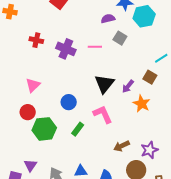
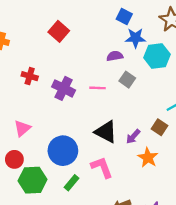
black triangle: (104, 84) -> (106, 132), turned -45
blue circle: (69, 102) -> (63, 151), size x1.6

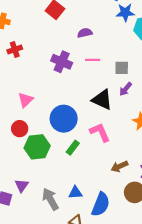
purple semicircle: (115, 56) -> (85, 33), moved
red cross: (30, 76) -> (15, 50), moved, turned -32
gray square: (127, 80) -> (122, 68), moved, turned -32
purple arrow: (133, 137) -> (126, 89), moved

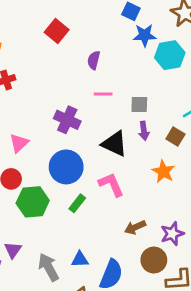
purple semicircle: (85, 33) -> (94, 60), turned -64
purple cross: (62, 62) -> (67, 120), moved
purple arrow: (126, 89) -> (144, 131), turned -48

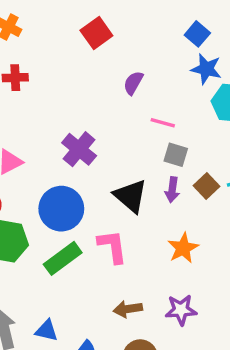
pink line: (103, 94) -> (163, 123), moved
brown square: (175, 136) -> (207, 186), moved
green rectangle: (77, 203) -> (63, 258), size x1.5
purple star: (172, 234) -> (181, 310), moved

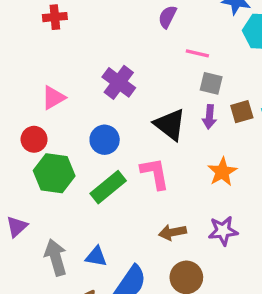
brown square: (207, 186) -> (242, 112), turned 30
blue circle: (61, 209) -> (105, 140), size x0.7

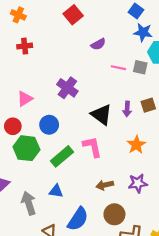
purple semicircle: (167, 17) -> (98, 44), turned -144
gray square: (211, 83) -> (140, 67), moved
blue circle: (105, 140) -> (49, 125), moved
blue triangle: (96, 256) -> (56, 191), moved

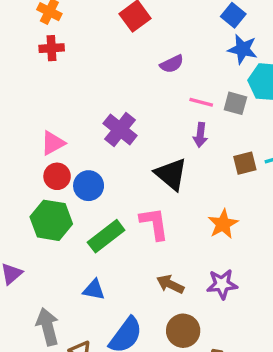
red cross: (25, 46) -> (52, 48), moved
purple arrow: (127, 109) -> (200, 135), moved
red circle: (13, 126) -> (57, 176), moved
brown arrow: (105, 185) -> (170, 284), turned 35
gray arrow: (29, 203) -> (48, 327), moved

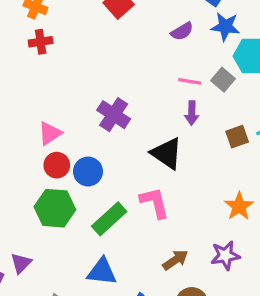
purple semicircle: (172, 64) -> (182, 31), moved
gray square: (235, 103) -> (223, 80), turned 30
orange star: (223, 224) -> (239, 206), moved
brown arrow: (170, 284) -> (175, 260), turned 125
blue triangle: (94, 290) -> (102, 272), size x1.4

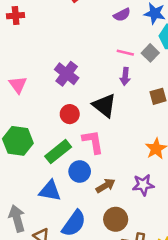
pink triangle: (50, 133) -> (18, 85), turned -36
red circle: (57, 165) -> (70, 114), moved
blue circle: (88, 172) -> (80, 171), moved

